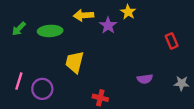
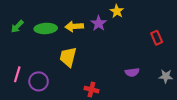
yellow arrow: (84, 15) -> (74, 26), moved

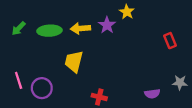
purple semicircle: (132, 72) -> (152, 94), moved
pink line: (17, 74) -> (19, 80), turned -35

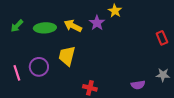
yellow arrow: (80, 28) -> (73, 26), turned 30
red rectangle: (170, 41) -> (162, 38), moved
purple circle: (42, 88) -> (39, 67), moved

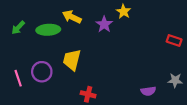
yellow arrow: (73, 26) -> (72, 17), moved
red rectangle: (162, 38) -> (174, 41), turned -48
red cross: (90, 88) -> (88, 94), moved

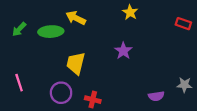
purple star: (104, 24) -> (123, 51), moved
red rectangle: (174, 41) -> (183, 24), moved
purple circle: (42, 72) -> (61, 93), moved

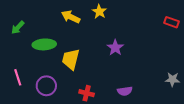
yellow star: (130, 12) -> (99, 12), moved
green ellipse: (51, 32) -> (44, 44), moved
purple circle: (61, 93) -> (46, 86), moved
purple semicircle: (156, 96) -> (125, 91), moved

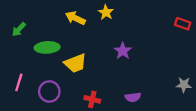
yellow trapezoid: (71, 59) -> (75, 63), turned -125
pink line: (18, 77) -> (19, 82), turned 35

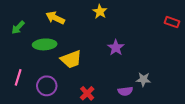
yellow arrow: (75, 18) -> (55, 18), moved
gray star: (184, 85) -> (143, 79), moved
red cross: (92, 99) -> (87, 93), turned 32

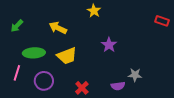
yellow arrow: (55, 18) -> (58, 28), moved
green ellipse: (45, 44) -> (34, 53), moved

